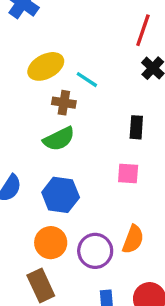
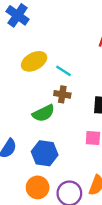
brown cross: (64, 103) -> (62, 94), moved

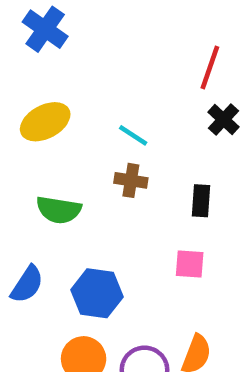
yellow ellipse: (34, 61) -> (45, 122), moved
green semicircle: (43, 113) -> (59, 210), moved, turned 35

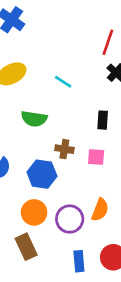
brown cross: (131, 180) -> (64, 149), moved
green semicircle: (59, 210) -> (34, 119), moved

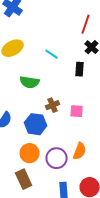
black rectangle: (103, 120) -> (80, 69), moved
brown cross: (64, 149) -> (53, 105), turned -32

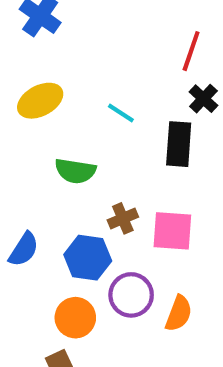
black rectangle: (80, 69) -> (179, 144), size x1.5
pink square: (77, 111) -> (172, 231), size x1.5
purple circle: (57, 158) -> (131, 295), moved

